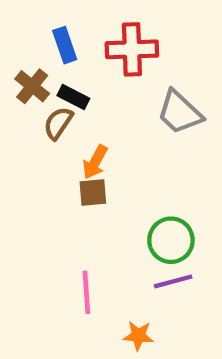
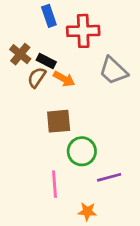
blue rectangle: (65, 45) -> (49, 16), moved
orange arrow: (95, 162) -> (64, 79), moved, turned -90
brown square: (93, 193) -> (59, 121), size x1.4
green circle: (171, 240) -> (82, 151), moved

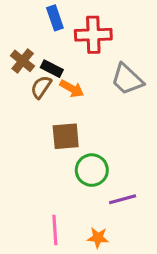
pink line: (54, 184) -> (55, 230), moved

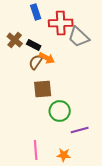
gray trapezoid: (127, 79) -> (79, 37), moved
brown semicircle: (41, 87) -> (36, 62), moved

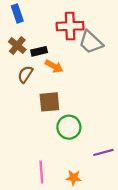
blue rectangle: (36, 12) -> (17, 13), moved
black rectangle: (34, 45) -> (39, 51), turned -40
brown semicircle: (36, 62) -> (25, 74), moved
purple line: (80, 130) -> (103, 152), moved

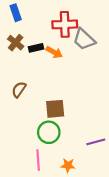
orange arrow: (54, 66) -> (54, 52), moved
brown semicircle: (25, 74) -> (19, 90), moved
brown square: (49, 102) -> (55, 109), moved
green circle: (69, 127) -> (49, 132), moved

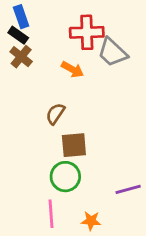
black rectangle: (36, 48) -> (18, 35), moved, turned 48
brown semicircle: (19, 90) -> (55, 114), moved

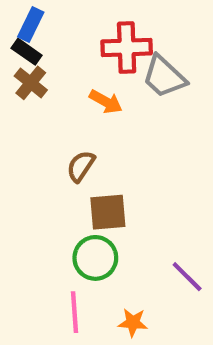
blue rectangle: (21, 17) -> (31, 25), turned 45
purple line: (128, 189) -> (187, 277), turned 60

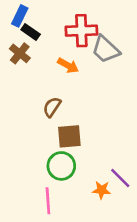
black rectangle: (27, 52) -> (31, 32), moved
orange star: (133, 323) -> (102, 190), moved

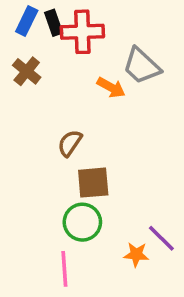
red cross: (81, 31) -> (82, 32), moved
black rectangle: (31, 32) -> (54, 23), moved, turned 36
orange arrow: (68, 65) -> (111, 87), moved

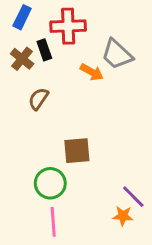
black rectangle: (54, 23) -> (44, 50), moved
brown semicircle: (70, 143) -> (38, 99), moved
green circle: (82, 222) -> (50, 183), moved
orange star: (136, 254) -> (123, 216), moved

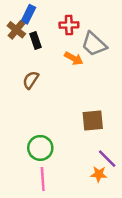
blue rectangle: (22, 17) -> (28, 14), moved
red cross: (68, 26) -> (69, 25), moved, size x0.7
brown cross: (22, 59) -> (16, 30), moved
brown square: (77, 151) -> (93, 120), moved

